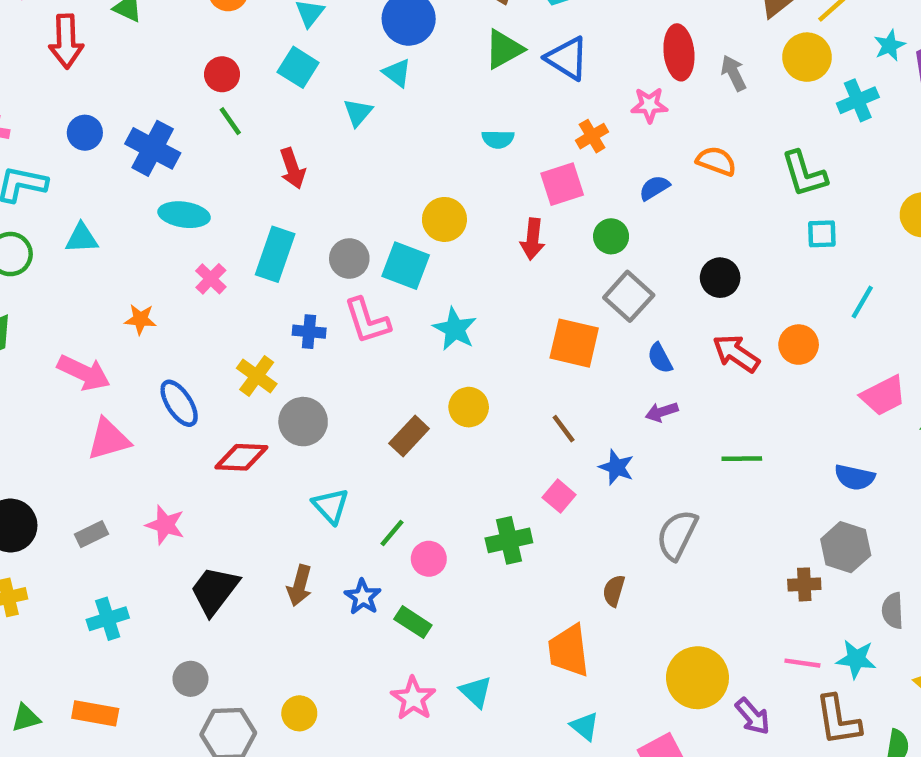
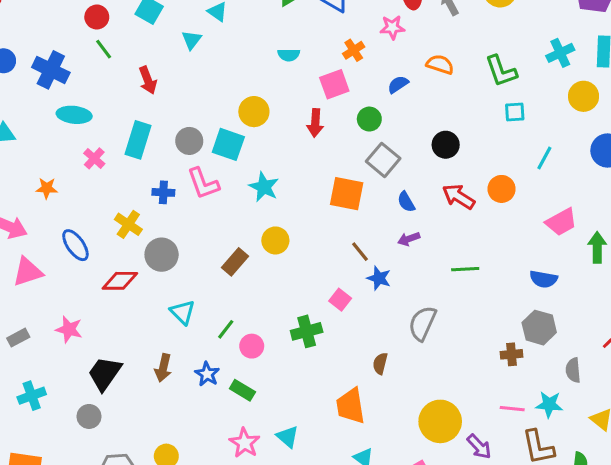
cyan cross: (858, 100) -> (560, 53), moved
brown line: (564, 429) -> (360, 252), moved
gray circle: (190, 679) -> (89, 416), moved

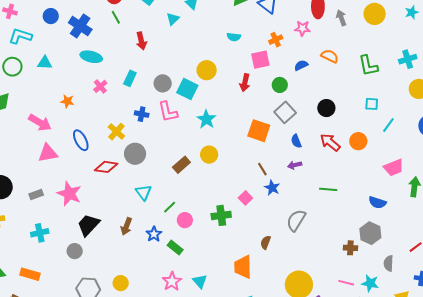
cyan square: (515, 112) -> (372, 104), moved
cyan rectangle: (138, 140) -> (130, 78), size x0.7
pink star: (69, 329) -> (69, 194), size x1.4

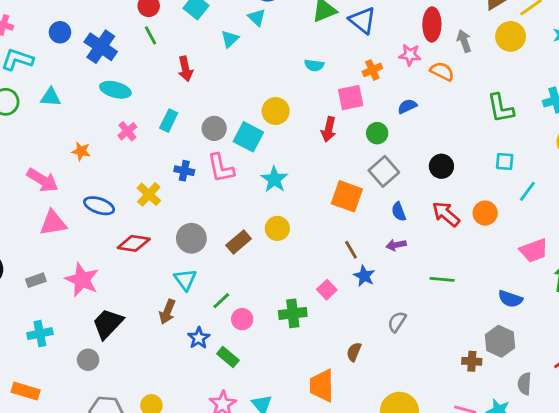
orange semicircle: (330, 56) -> (442, 71), moved
blue ellipse: (81, 140) -> (99, 206), turned -45
gray circle: (135, 154) -> (191, 238), moved
gray semicircle: (296, 220) -> (397, 322), size x0.7
brown arrow: (126, 226) -> (167, 312), moved

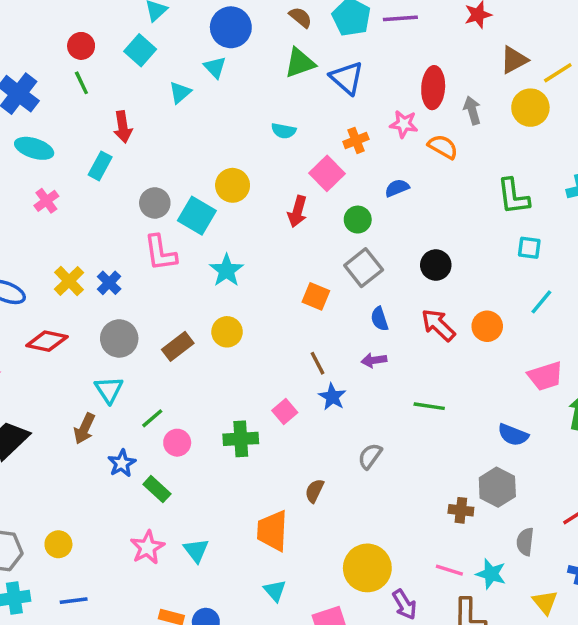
pink square: (351, 98) -> (327, 173), turned -36
cyan rectangle: (169, 121) -> (100, 166), moved
cyan square: (505, 162) -> (529, 248), moved
blue cross: (184, 171) -> (109, 283), moved, turned 30
orange square: (347, 196) -> (316, 296), size x0.7

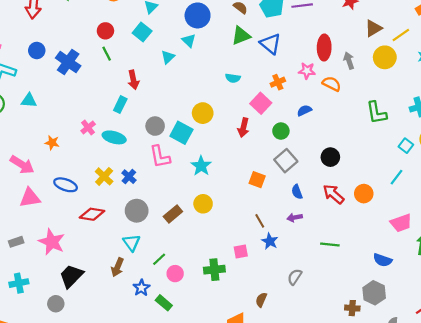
cyan ellipse: (34, 148) -> (114, 137), moved
cyan square: (529, 248) -> (406, 146), moved, turned 32
pink square: (285, 411) -> (241, 252), turned 32

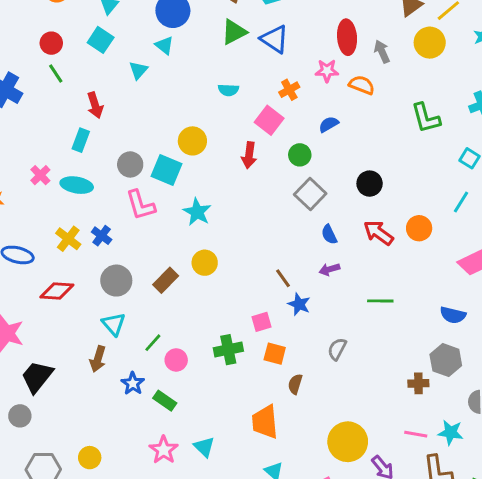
orange square: (257, 180) -> (275, 354), moved

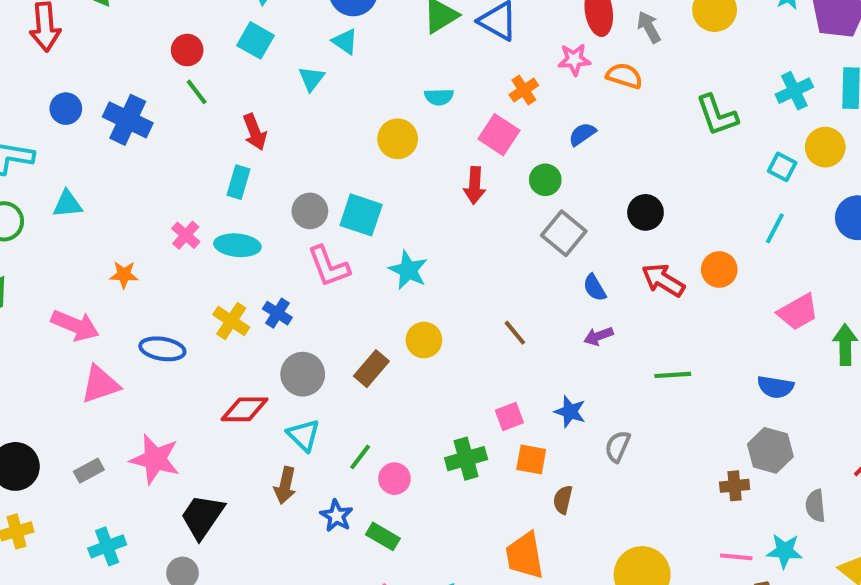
yellow circle: (192, 141) -> (398, 139), moved
brown line: (283, 278) -> (515, 333), moved
red diamond: (57, 291) -> (245, 409), moved
blue star: (299, 304) -> (570, 412), moved

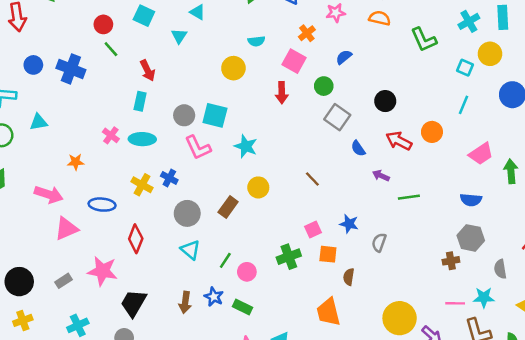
orange semicircle: (624, 76) -> (380, 18), moved
purple arrow: (599, 336) -> (381, 176), moved, turned 49
red diamond: (245, 409) -> (136, 239), moved, turned -64
brown arrow: (285, 485) -> (185, 302), moved

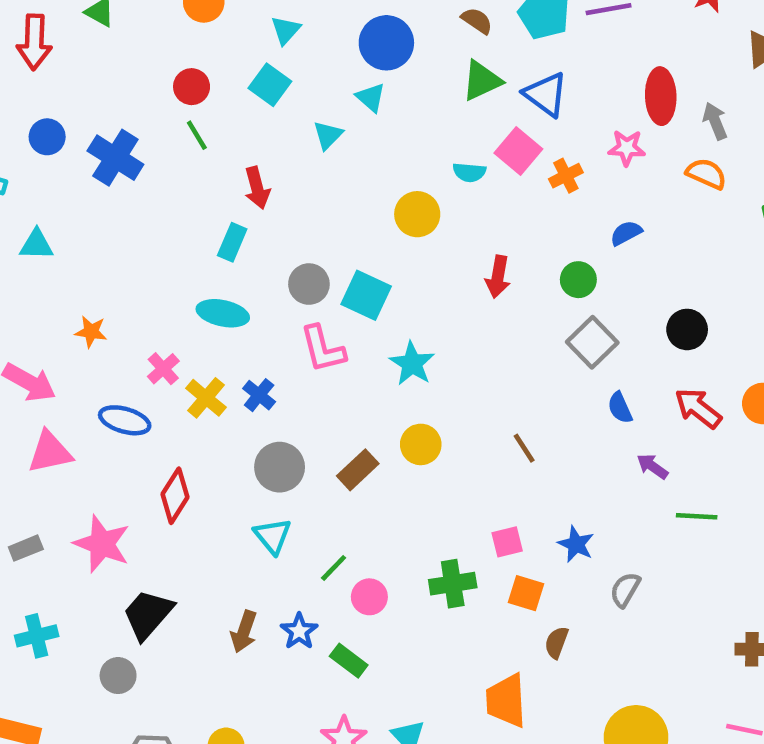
pink square: (294, 61) -> (518, 151), moved
pink cross: (111, 135) -> (163, 369), moved

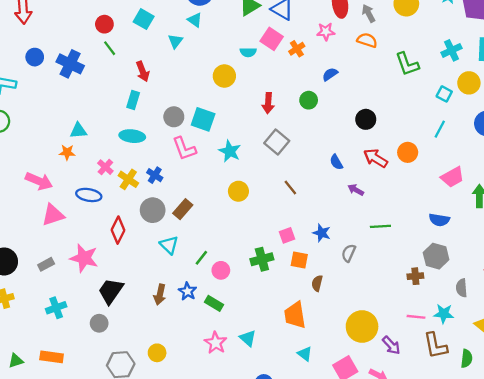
cyan triangle: (36, 245) -> (78, 131), moved
gray square: (592, 342) -> (277, 142), moved
gray circle: (280, 467) -> (153, 210), moved
brown rectangle: (358, 470) -> (183, 209), moved
green line: (697, 516) -> (380, 226), moved

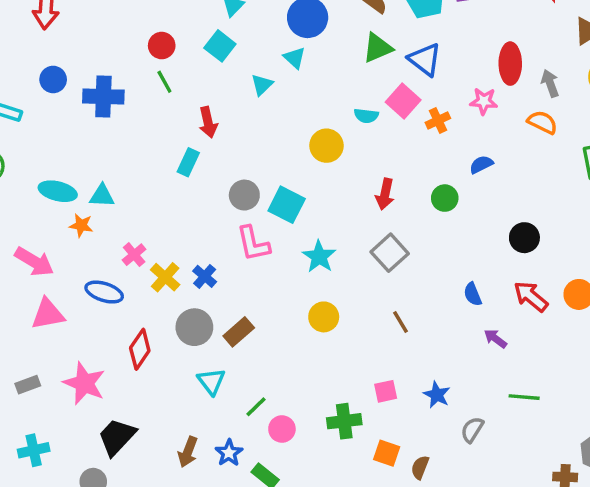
blue cross: (70, 64) -> (103, 97), turned -32
cyan ellipse: (132, 136) -> (58, 191), moved
orange square: (299, 260) -> (387, 453), moved

